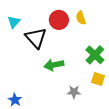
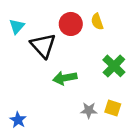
yellow square: (98, 79) -> (113, 108), moved

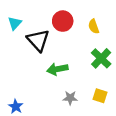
yellow semicircle: (97, 22) -> (94, 26), moved
gray star: (89, 110) -> (70, 98), moved

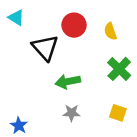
cyan triangle: (15, 23) -> (16, 18), moved, turned -40
gray star: (70, 98) -> (71, 113), moved

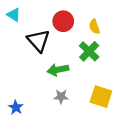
green cross: (119, 69) -> (89, 51), moved
yellow square: (118, 113) -> (101, 97), size x1.5

